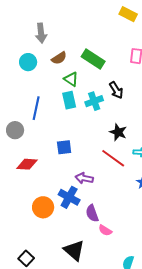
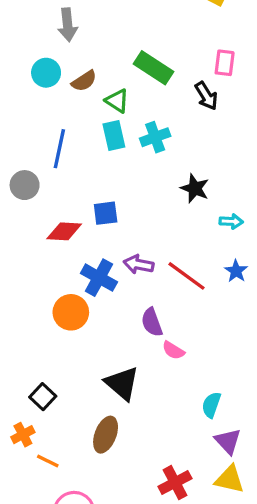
brown semicircle: (59, 58) -> (84, 81), moved
black arrow: (116, 90) -> (206, 96), moved
red line: (113, 158) -> (187, 276), moved
red diamond: (27, 164) -> (64, 231), moved
blue cross: (69, 197) -> (99, 278), moved

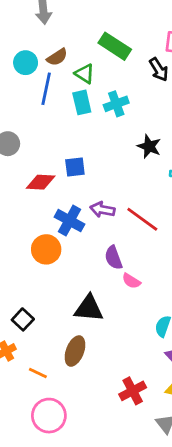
cyan circle: (46, 73) -> (26, 63), moved
blue line: (59, 149) -> (46, 89), moved
black triangle: (122, 383) -> (89, 308), turned -36
orange line: (48, 461) -> (38, 373), moved

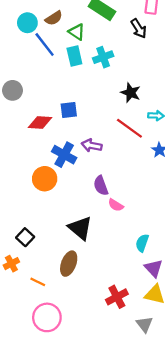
blue line: (46, 89) -> (45, 45), turned -50
red line: (142, 219) -> (129, 128), moved
black triangle: (89, 308) -> (80, 228), turned 35

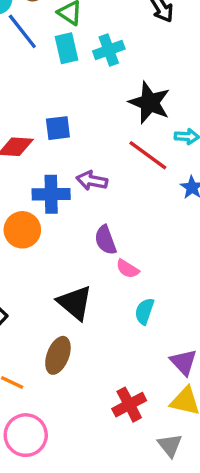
black star: (131, 93) -> (150, 103), size x1.4
blue cross: (64, 155) -> (51, 194), turned -30
cyan semicircle: (142, 243) -> (144, 311), moved

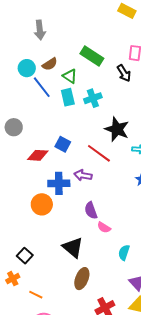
blue square: (58, 128) -> (63, 144), turned 35
red line: (148, 155) -> (99, 153), moved
cyan semicircle: (144, 311) -> (124, 253), moved
brown ellipse: (58, 355) -> (82, 279), moved

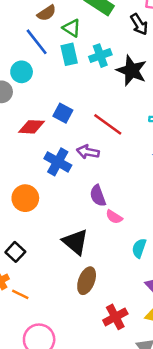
cyan circle: (27, 68) -> (22, 72), moved
black star: (117, 129) -> (132, 71), moved
blue cross: (59, 183) -> (58, 162), turned 30
orange circle: (42, 204) -> (25, 198), moved
orange line: (36, 295) -> (20, 294), moved

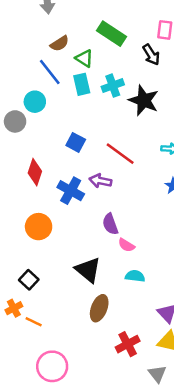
red diamond: (32, 127) -> (35, 172), moved, turned -75
cyan semicircle: (139, 248) -> (135, 276), moved, turned 78

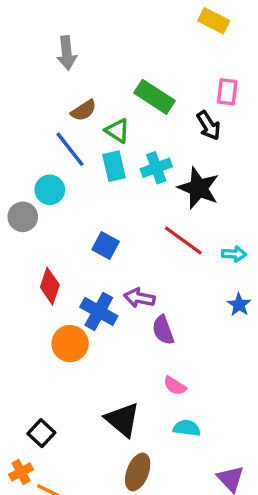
red line: (120, 154) -> (183, 240), moved
purple semicircle: (110, 224) -> (163, 330), moved
orange circle: (39, 227) -> (70, 344), moved

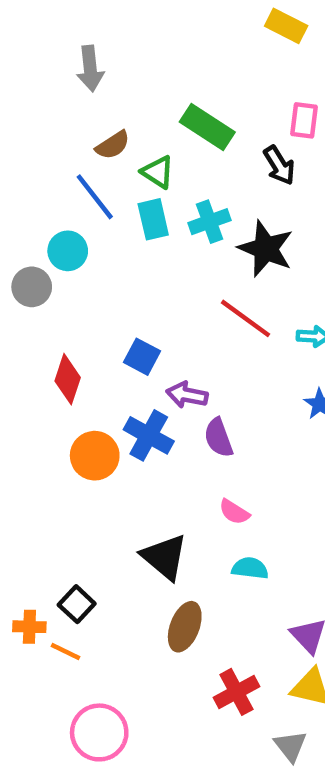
blue square: (106, 246) -> (142, 357), moved
blue cross: (99, 311) -> (149, 435), moved
black square: (41, 433) -> (77, 604), moved
orange cross: (21, 472) -> (29, 627), turned 30

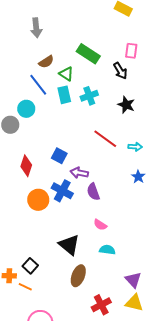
black star: (266, 249) -> (126, 105), moved, size x0.7

